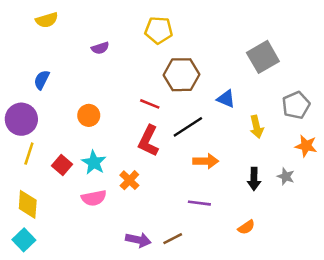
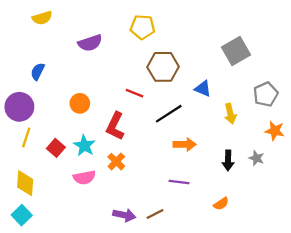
purple semicircle: (100, 48) -> (90, 43), size x1.5
red L-shape: (148, 141) -> (115, 126), moved

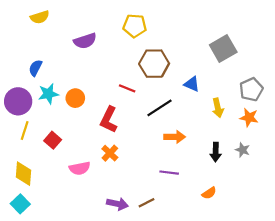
orange star: (275, 131) -> (249, 118), moved
cyan star: (84, 146) -> (48, 94), moved, turned 30

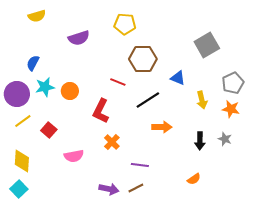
yellow line: (25, 130) -> (23, 121), turned 36
orange cross: (110, 153) -> (112, 142), moved
purple line: (169, 173) -> (140, 165), moved

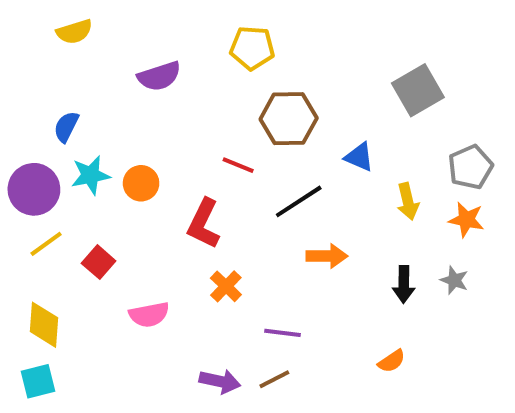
cyan square: (19, 189) -> (38, 381), turned 30

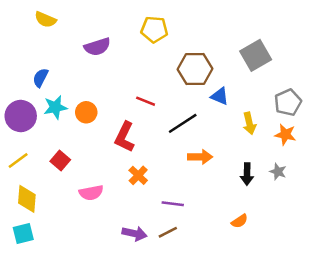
yellow semicircle: (74, 32) -> (45, 20), turned 40
brown hexagon: (289, 119) -> (195, 69), moved
yellow line: (46, 244) -> (18, 161), moved

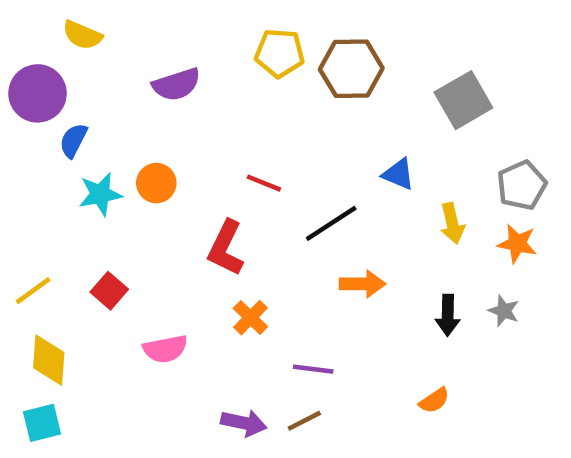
brown hexagon: (195, 69) -> (351, 69), moved
orange circle: (86, 112) -> (156, 183), moved
purple circle: (21, 116) -> (38, 93), moved

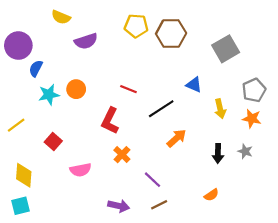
yellow semicircle: (82, 35) -> (61, 17), moved
orange arrow: (363, 284) -> (176, 138), turned -42
yellow line: (33, 291) -> (16, 125), moved
purple line: (313, 369) -> (152, 180), turned 36
brown line: (304, 421) -> (159, 205), moved

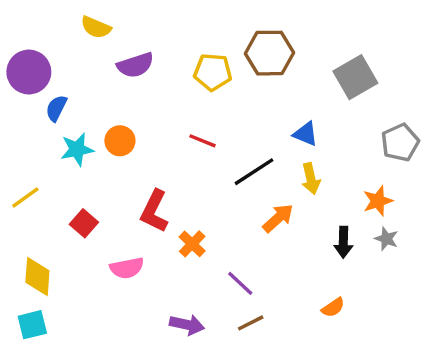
yellow pentagon: (136, 26) -> (213, 72), moved
yellow arrow: (220, 109) -> (311, 179), moved
orange star: (252, 119) -> (378, 201), moved, turned -30
red L-shape: (110, 121) -> (154, 211), moved

